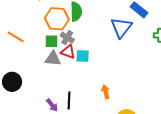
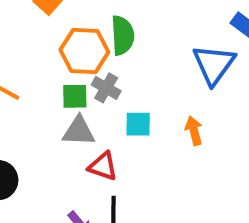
red triangle: (68, 52) -> (103, 166), moved
orange arrow: (106, 92) -> (194, 131), moved

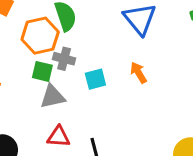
green square: (75, 96) -> (42, 71), turned 30
red triangle: (103, 166) -> (59, 137), moved

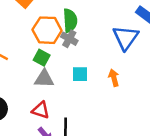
gray cross: (64, 59) -> (69, 39), moved

